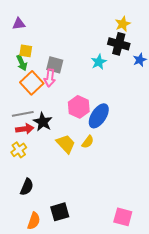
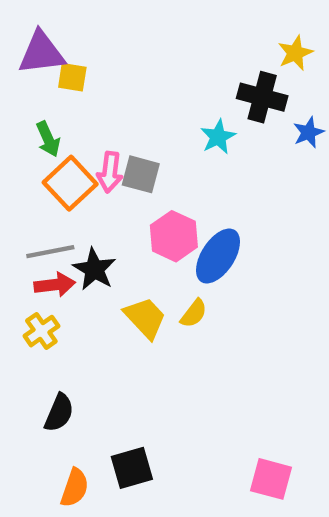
purple triangle: (19, 24) -> (41, 53), size x1.6
yellow star: (123, 24) -> (295, 53), moved
yellow square: (26, 51) -> (72, 77), moved
gray square: (55, 65) -> (141, 174), moved

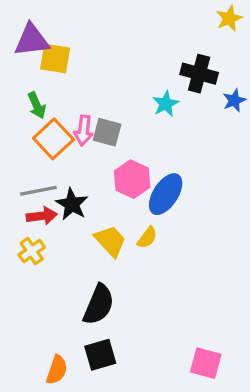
yellow star: (295, 53) -> (229, 18), moved
yellow square: (72, 77) -> (55, 59), size x1.4
black semicircle: (59, 413) -> (99, 305), moved, size x1.4

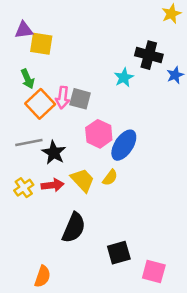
purple triangle: (32, 40) -> (24, 30), size x0.7
red arrow: (42, 216) -> (53, 185), moved
black square: (100, 355) -> (119, 253), moved

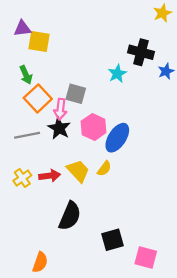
pink arrow: (63, 98) -> (60, 109), moved
black star: (54, 153) -> (59, 128), moved

